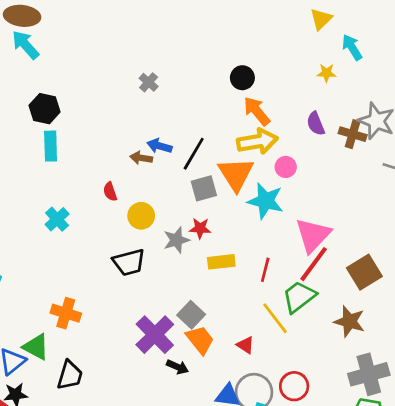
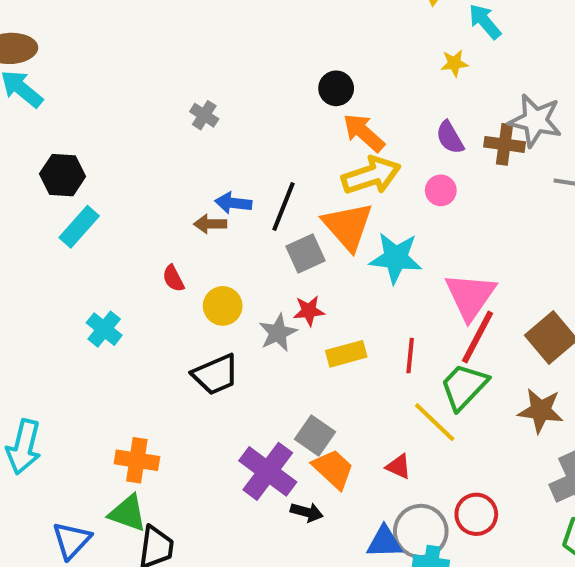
cyan rectangle: (51, 146) -> (79, 227), turned 52
pink circle: (286, 167) -> (441, 190), moved
green triangle: (36, 347) -> (128, 513), moved

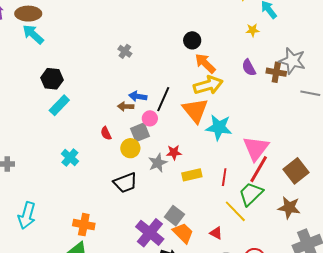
pink circle: (441, 190) -> (150, 118), moved
gray square: (306, 254) -> (140, 132), moved

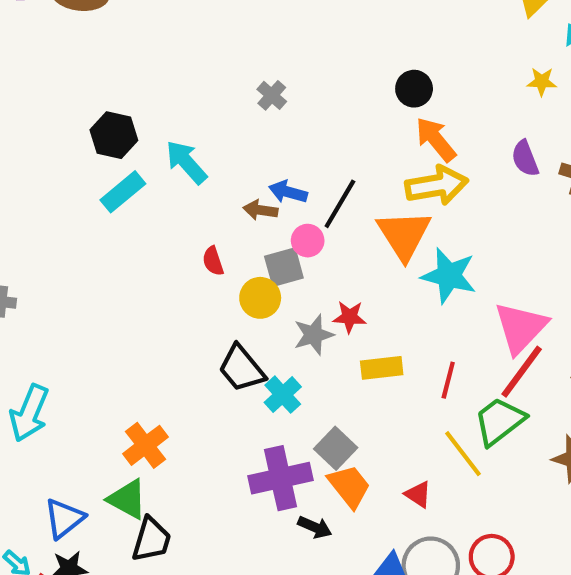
cyan arrow: (33, 34) -> (186, 162), moved
cyan cross: (70, 158) -> (283, 395), moved
black trapezoid: (125, 183) -> (242, 368), turned 65
orange cross: (84, 225) -> (145, 445), turned 35
purple cross: (150, 233) -> (281, 478), turned 32

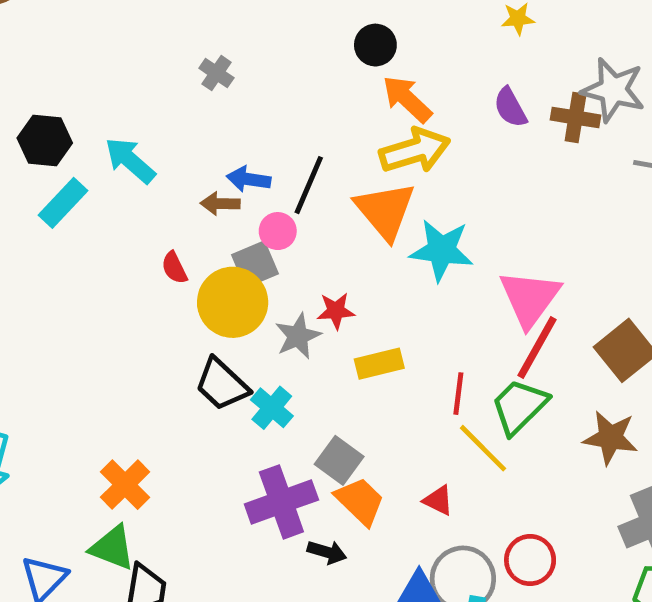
yellow circle: (260, 298) -> (233, 302), size x1.5
red line: (448, 380) -> (458, 394), moved

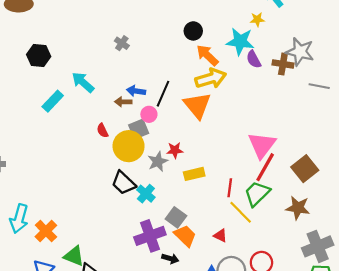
black hexagon: (45, 140) -> (39, 55), moved
cyan star: (441, 250) -> (240, 41), moved
orange cross: (125, 485) -> (46, 231), moved

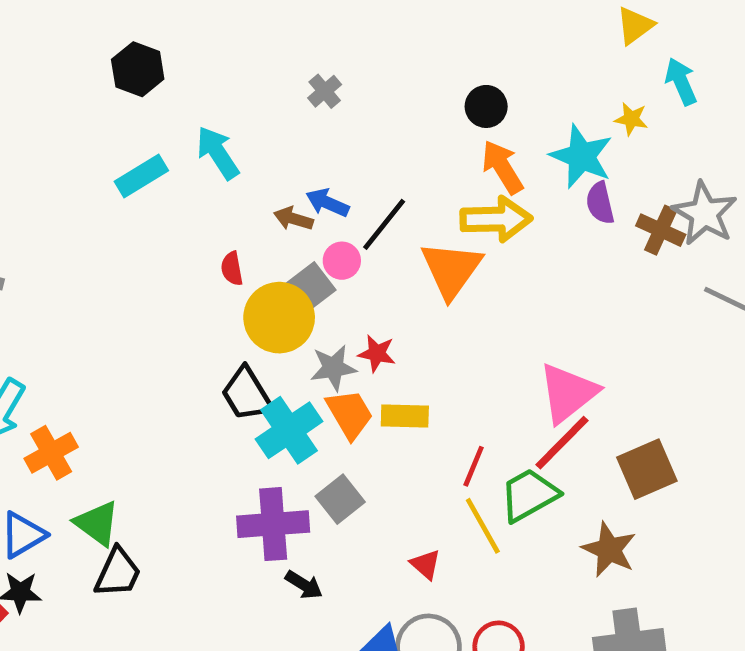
gray square: (139, 129) -> (311, 287), turned -30
cyan cross: (146, 194) -> (289, 430), size x1.5
orange trapezoid: (185, 236) -> (350, 414), moved

